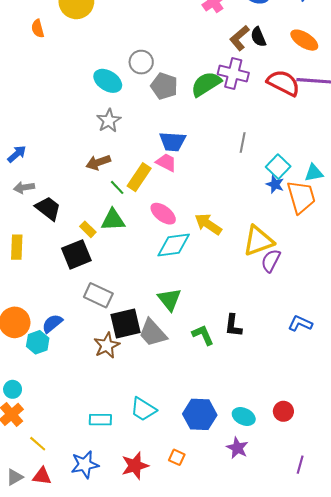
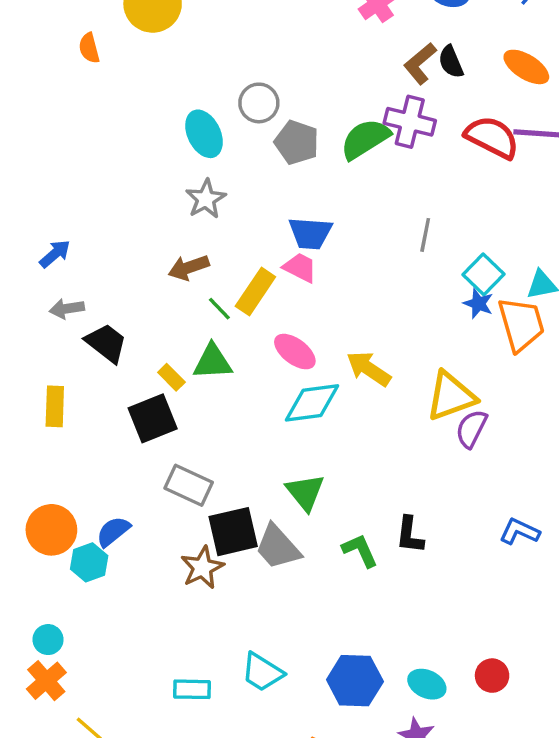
cyan ellipse: (108, 81) -> (204, 134), turned 32

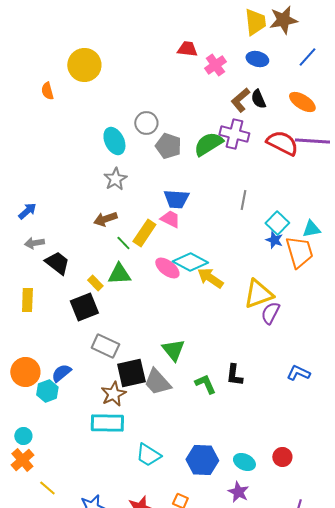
cyan diamond: (312, 403) -> (190, 262), moved, turned 36
cyan rectangle: (192, 689) -> (107, 423), moved, size x1.5

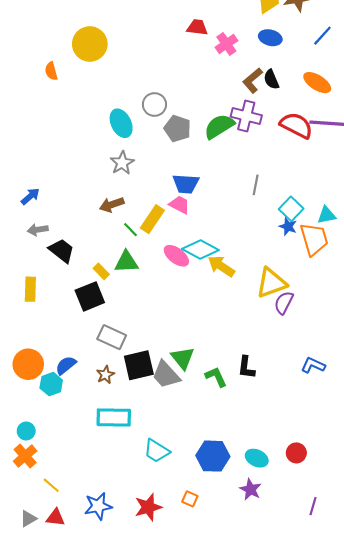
green triangle: (173, 350) -> (183, 358), moved
brown star: (113, 394) -> (105, 375), moved, size x0.7

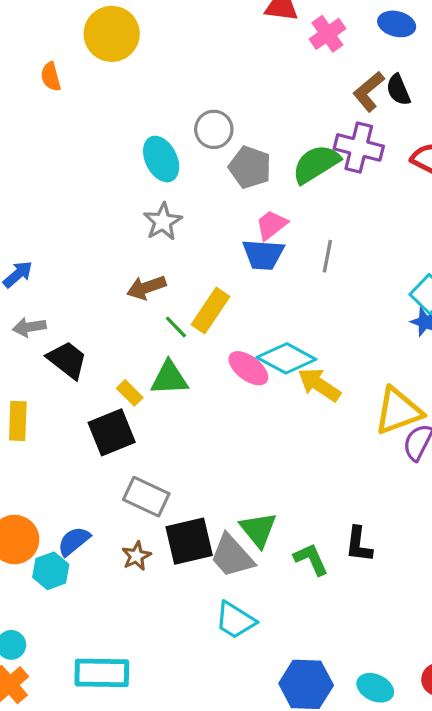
gray line: (256, 185) -> (327, 256), moved
pink trapezoid: (180, 205) -> (271, 225), moved, turned -65
cyan rectangle: (114, 417) -> (102, 673), moved
cyan trapezoid: (157, 451) -> (235, 620), moved

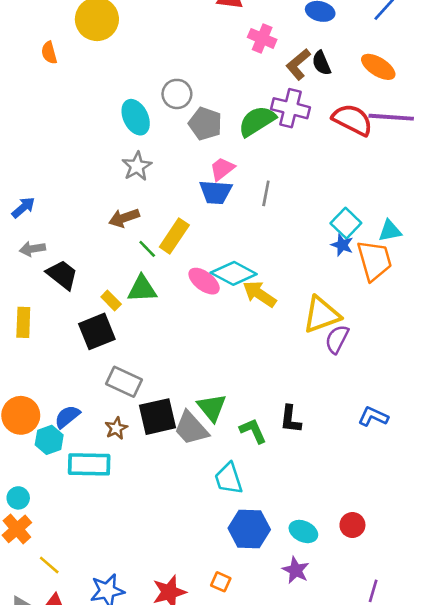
pink cross: (327, 34) -> (262, 38), moved, turned -32
cyan trapezoid: (235, 620) -> (229, 479), moved, turned 40
cyan rectangle: (102, 673) -> (89, 464), moved

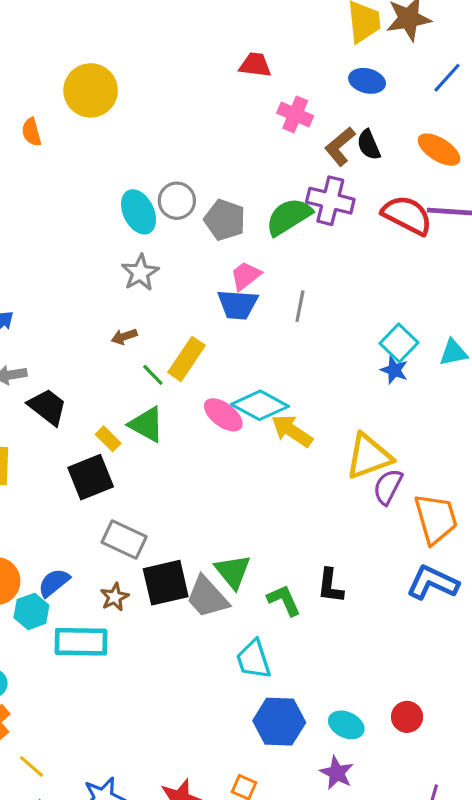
gray circle: (177, 94) -> (177, 201), moved
brown arrow: (124, 218) -> (124, 337), size x0.7
orange trapezoid: (374, 260) -> (436, 519), moved
green triangle: (142, 289) -> (147, 424), turned 32
blue L-shape: (373, 417) -> (433, 583), size x1.4

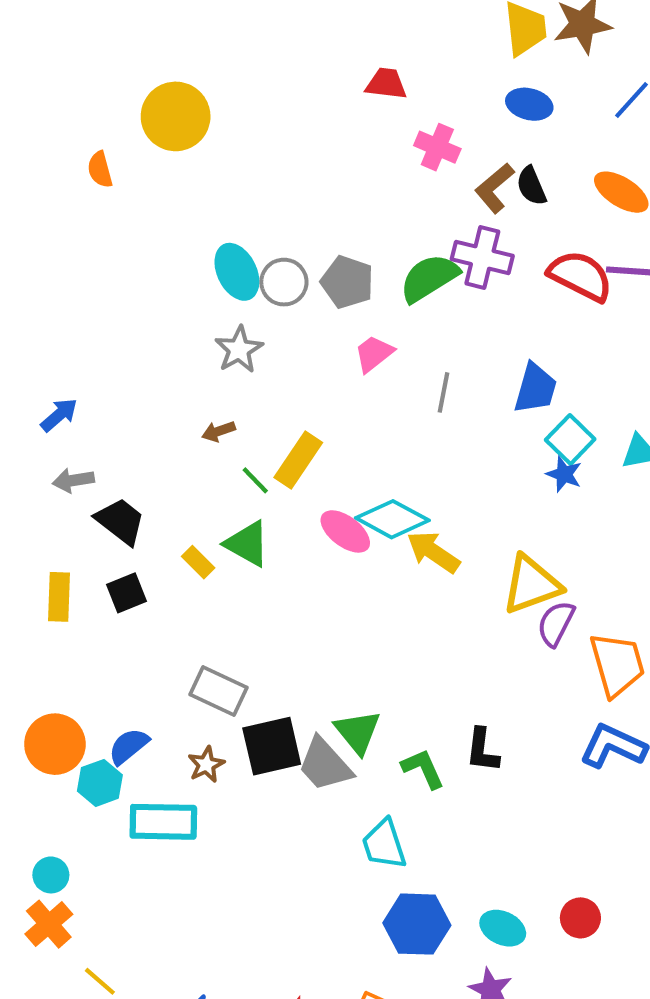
gray circle: (177, 201) -> (284, 282), moved
blue trapezoid: (238, 305) -> (535, 388), moved, turned -78
black square: (91, 477) -> (127, 593), moved, size x0.7

